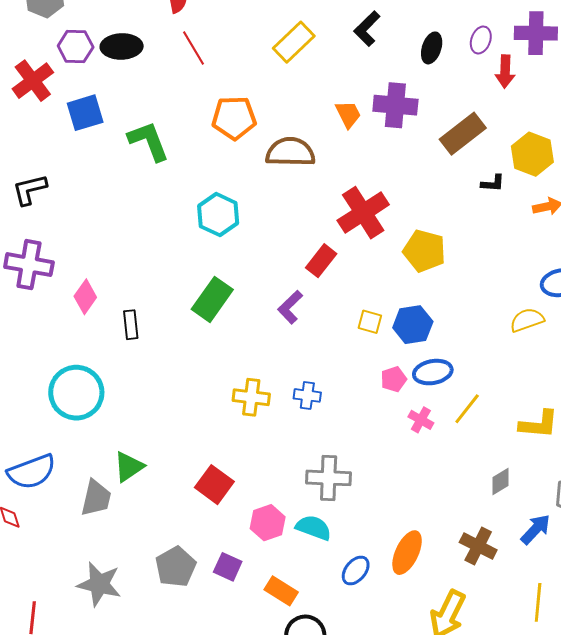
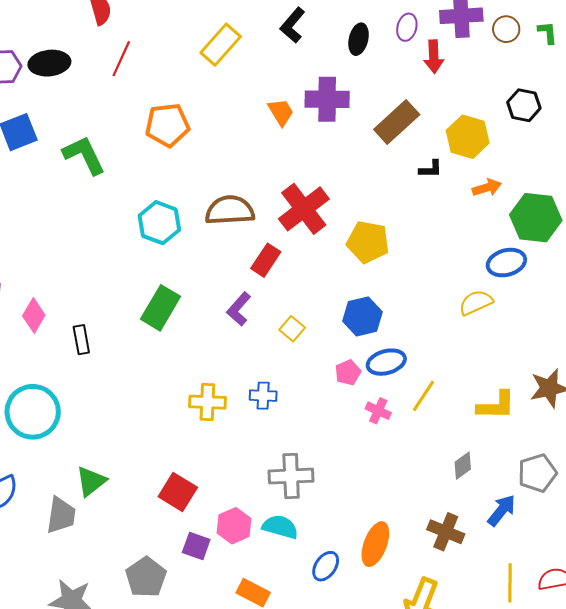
red line: (194, 48) -> (121, 59), turned 60
brown semicircle: (290, 152) -> (230, 210), moved
yellow square: (370, 322) -> (292, 329), moved, turned 30
purple square: (228, 567) -> (196, 546), moved

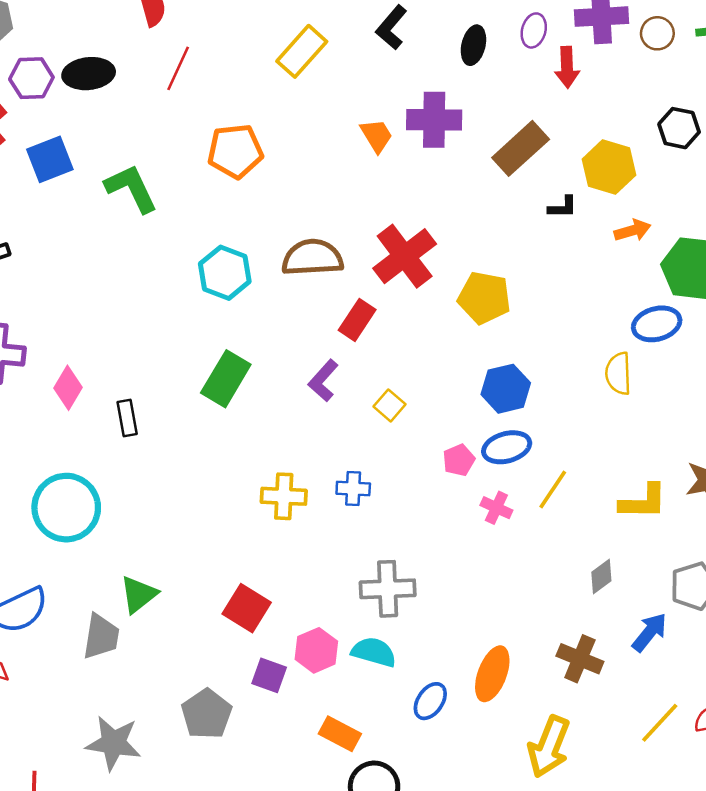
yellow semicircle: (476, 302) -> (618, 373), turned -68
blue hexagon: (362, 316) -> (506, 389), moved
yellow line: (510, 583) -> (660, 723), turned 42

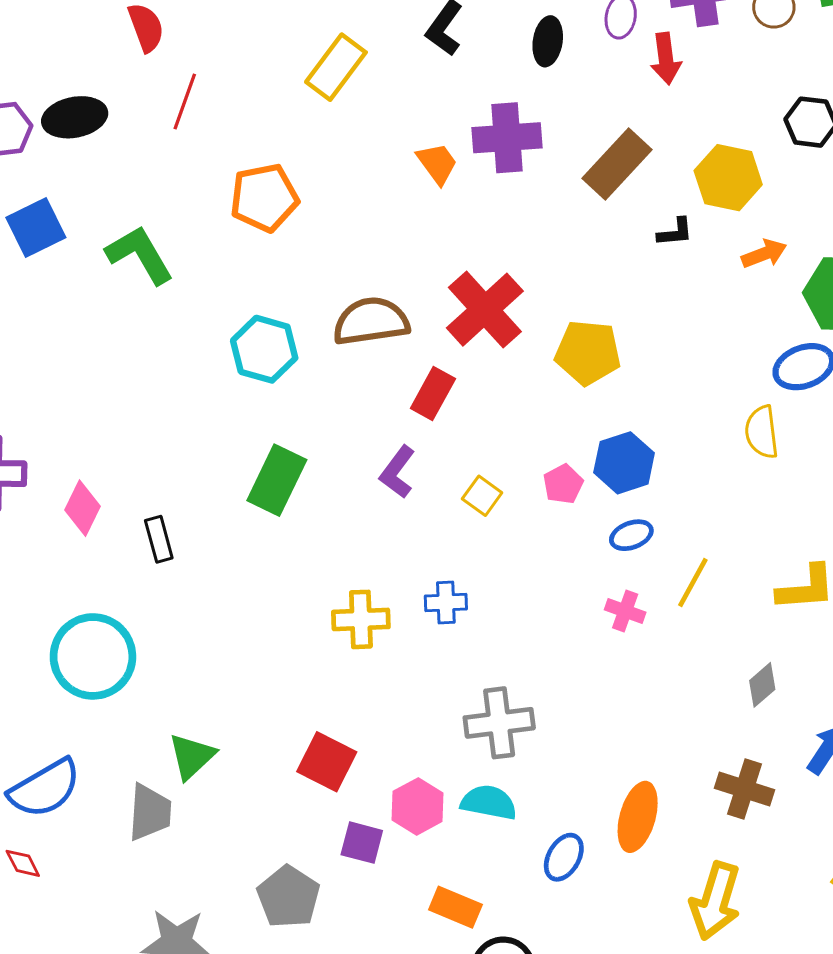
blue ellipse: (507, 447) -> (631, 535), size x0.7
pink pentagon: (459, 460) -> (563, 484), moved

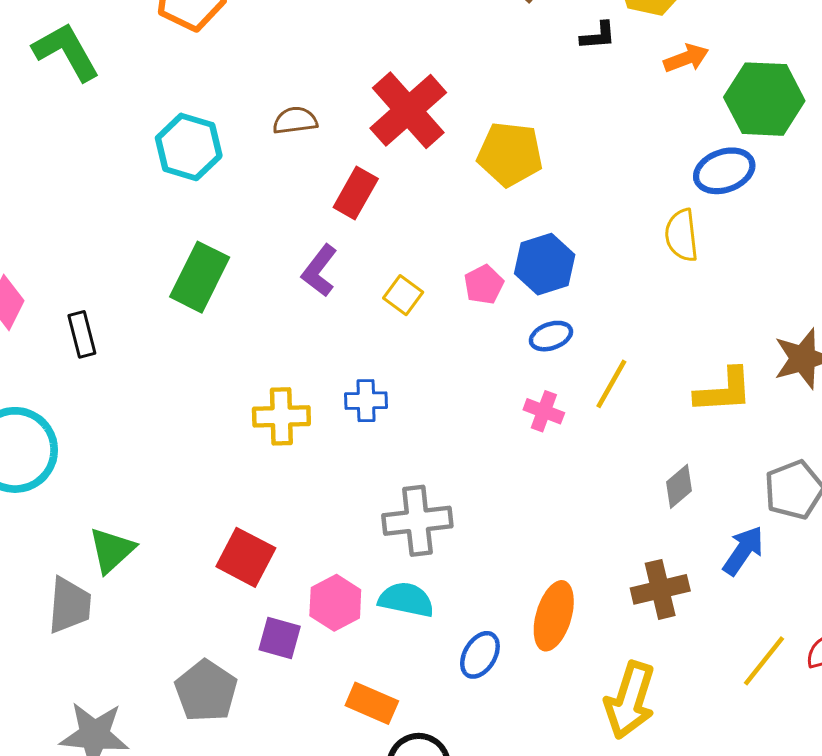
brown semicircle: (371, 321) -> (295, 121), size x0.6
brown cross: (744, 789) -> (660, 589), turned -32

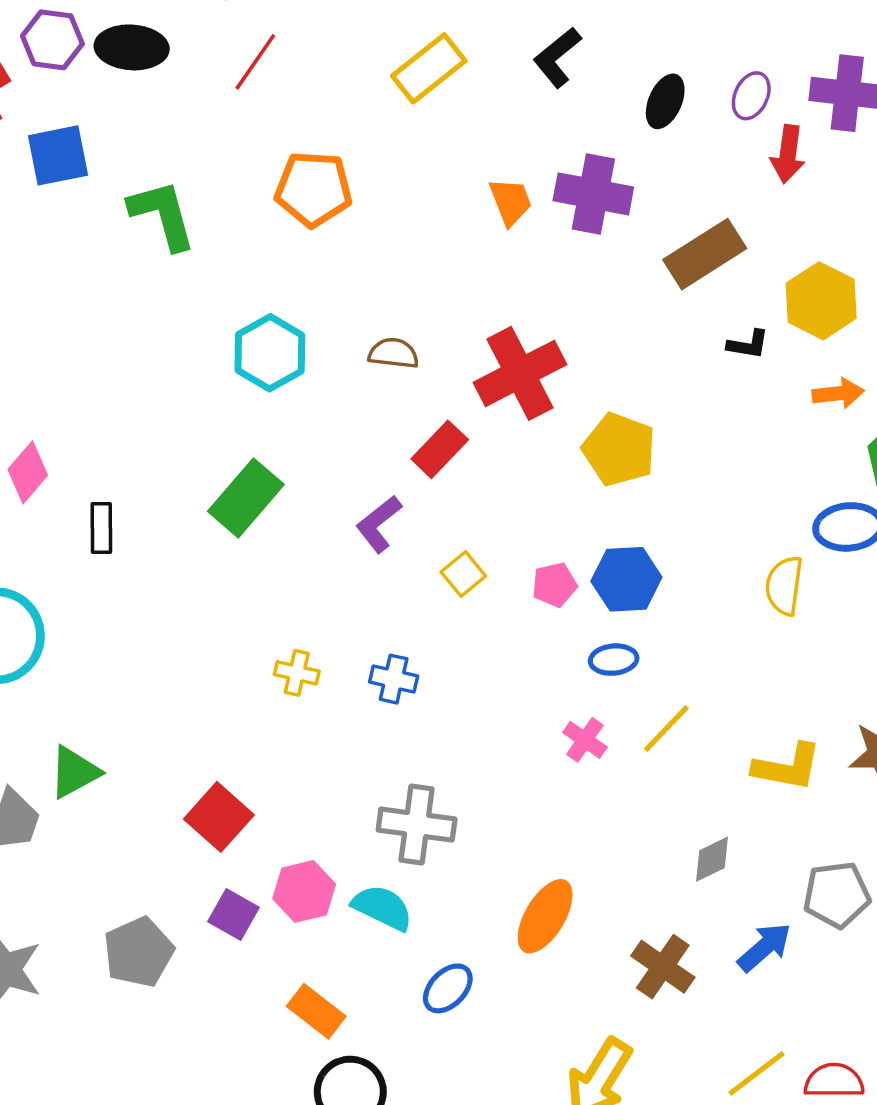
yellow cross: (281, 416) -> (297, 673), size x0.7
brown cross: (660, 589) -> (663, 967), turned 34
orange ellipse: (554, 616) -> (545, 916), moved

